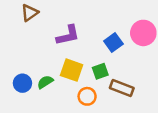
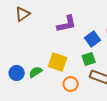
purple L-shape: (68, 35) -> (67, 24), moved
green square: (100, 71) -> (89, 59), moved

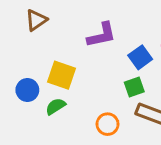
yellow square: (58, 62) -> (62, 75), moved
blue circle: (17, 73) -> (27, 90), moved

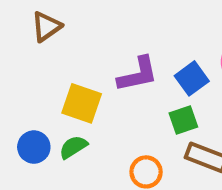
purple L-shape: (102, 35) -> (138, 74), moved
blue circle: (27, 90) -> (34, 147), moved

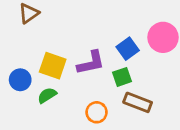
purple L-shape: (138, 74) -> (91, 63), moved
blue circle: (34, 147) -> (20, 80), moved

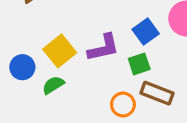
yellow square: (53, 66) -> (60, 51), turned 32
orange circle: (97, 112) -> (123, 104), moved

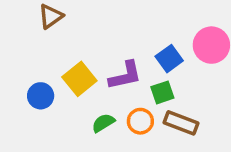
green semicircle: (53, 85) -> (103, 123), moved
orange circle: (123, 104) -> (140, 121), moved

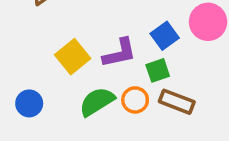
blue circle: (41, 96) -> (29, 103), moved
green semicircle: (103, 123) -> (97, 102), size x1.5

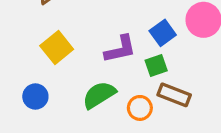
yellow square: (73, 57) -> (57, 48), moved
orange circle: (135, 100) -> (140, 108), moved

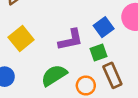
brown rectangle: (174, 95) -> (112, 75), turned 45

